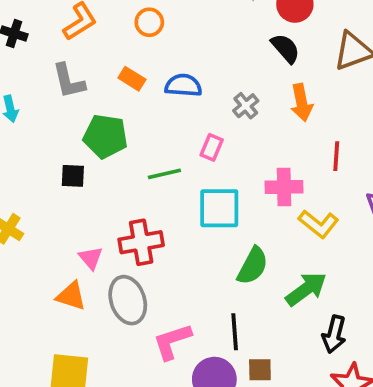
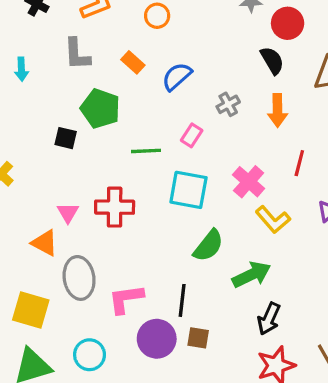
blue semicircle: (183, 85) -> (177, 77), turned -56
pink cross: (284, 187) -> (249, 182), turned 32
gray ellipse: (128, 300) -> (79, 278), moved

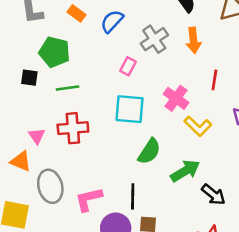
gray cross: (228, 104) -> (154, 39), size x1.5
green line: (146, 151) -> (68, 88), moved
black arrow: (269, 319) -> (213, 195), moved, turned -70

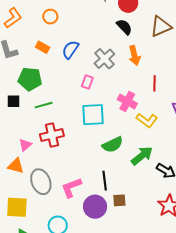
pink triangle: (37, 136) -> (25, 145), turned 32
green semicircle: (149, 151) -> (113, 145), turned 40

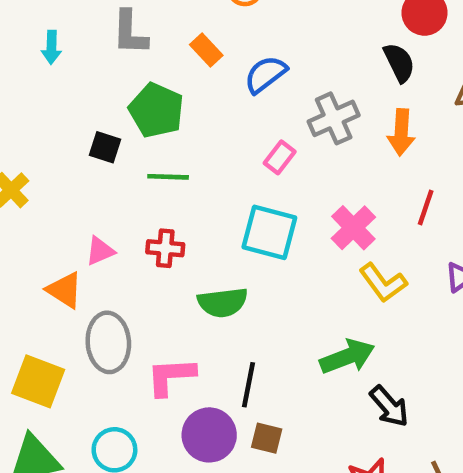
red cross: (52, 135) -> (165, 248), size x0.7
green semicircle: (113, 145) -> (223, 302), moved

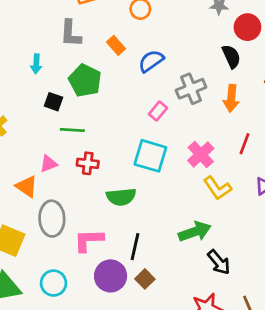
cyan arrow: (51, 47) -> (36, 64), moved
green line: (168, 177) -> (72, 130), moved
brown square: (267, 438) -> (145, 279), turned 30

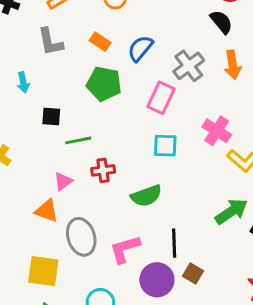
green pentagon: (85, 81) -> (104, 84), moved
pink rectangle: (158, 111) -> (161, 98), size x1.5
cyan square: (150, 156) -> (165, 146), size x0.7

